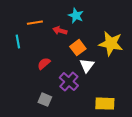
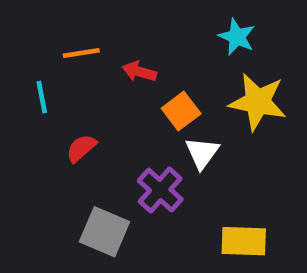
cyan star: (76, 16) -> (237, 37), moved
red semicircle: (44, 64) -> (81, 148), moved
gray square: (45, 100) -> (104, 232), size x1.5

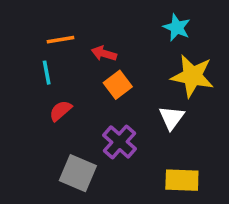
cyan line: (42, 97) -> (47, 73), moved
orange square: (181, 111) -> (118, 85), moved
white triangle: (202, 153) -> (172, 118), moved

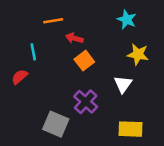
orange line: (61, 40) -> (53, 21), moved
yellow star: (192, 76) -> (138, 54), size x0.7
red semicircle: (61, 111) -> (20, 77), moved

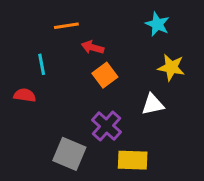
red semicircle: (20, 77) -> (25, 95), turned 49
white triangle: (123, 84) -> (153, 104), turned 42
yellow rectangle: (130, 129) -> (133, 160), moved

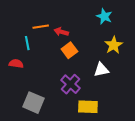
orange line: (66, 26) -> (41, 27), moved
yellow star: (171, 67) -> (114, 45), turned 30
gray square: (69, 154) -> (34, 103), moved

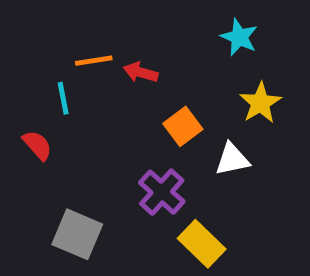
orange square: (69, 50) -> (183, 126), moved
red semicircle: (16, 64) -> (37, 145), turned 40
yellow rectangle: (88, 107) -> (202, 244), turned 42

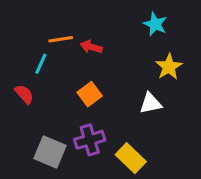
cyan line: (63, 98) -> (41, 64), turned 35
orange square: (183, 126) -> (90, 94), moved
purple cross: (162, 192) -> (90, 140), moved, turned 32

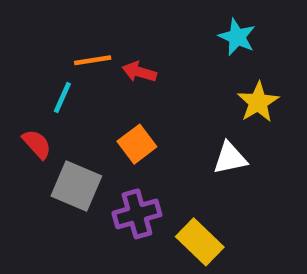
gray square: (50, 152) -> (76, 186), moved

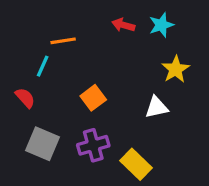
cyan star: (237, 37) -> (161, 25), turned 30
red arrow: (139, 72) -> (123, 25), moved
gray square: (76, 186) -> (43, 144), moved

